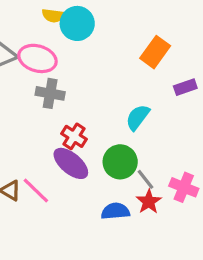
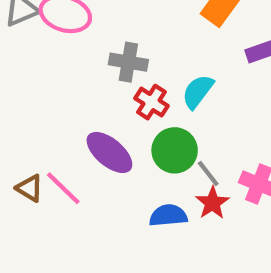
gray cross: (50, 93) -> (128, 62), moved
red cross: (74, 136) -> (151, 102), moved

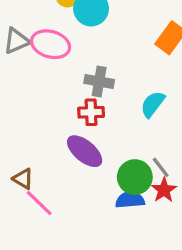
red cross: (151, 102) -> (91, 112), moved, turned -35
green circle: (175, 150) -> (135, 177), moved
pink line: (63, 188) -> (39, 203), moved

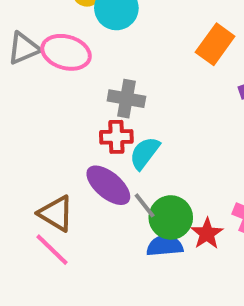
cyan semicircle: (153, 104) -> (145, 153), moved
gray line: (161, 167) -> (145, 205), moved
brown triangle: (23, 179) -> (56, 213), moved, size x1.4

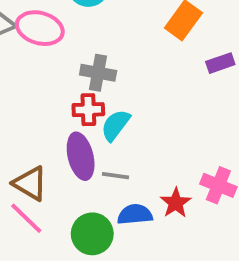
purple ellipse: (108, 185) -> (81, 156), turned 36
gray line: (145, 205) -> (116, 176), turned -44
green circle: (171, 217) -> (92, 234), moved

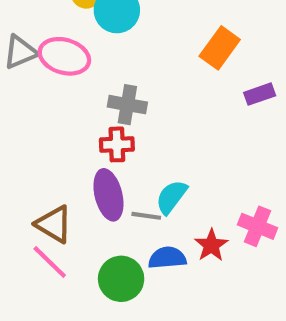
cyan semicircle: (116, 125) -> (171, 197), moved

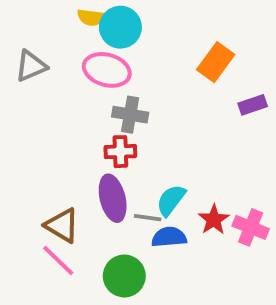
pink ellipse: (64, 56) -> (107, 70), moved
red star: (211, 245) -> (214, 220), moved
blue semicircle: (167, 258) -> (169, 237), moved

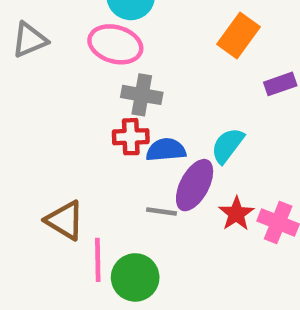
purple ellipse: (113, 198) -> (195, 185), moved, turned 42
cyan semicircle: (171, 200) -> (228, 145), moved
blue semicircle: (169, 237) -> (166, 150), moved
pink line: (58, 260) -> (98, 260), moved, turned 45

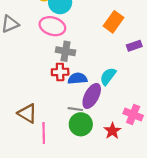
red star: (236, 214) -> (112, 131), moved
green circle: (135, 277) -> (81, 124), moved

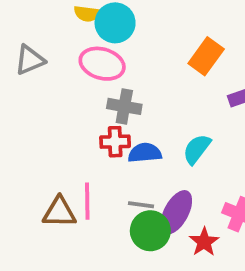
purple ellipse: (92, 96) -> (176, 212), moved
brown triangle: (27, 113) -> (59, 212), turned -30
pink line: (44, 133) -> (87, 201), moved

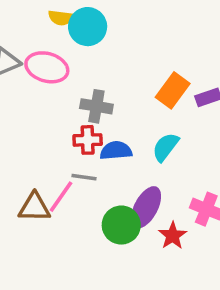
orange rectangle: (206, 56) -> (173, 90), moved
pink ellipse: (102, 64) -> (47, 67), moved
pink line: (87, 201) -> (61, 197), turned 36
gray line: (141, 205) -> (84, 177), moved

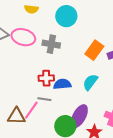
cyan circle: (88, 27) -> (66, 16), moved
gray cross: (96, 106) -> (51, 44), moved

